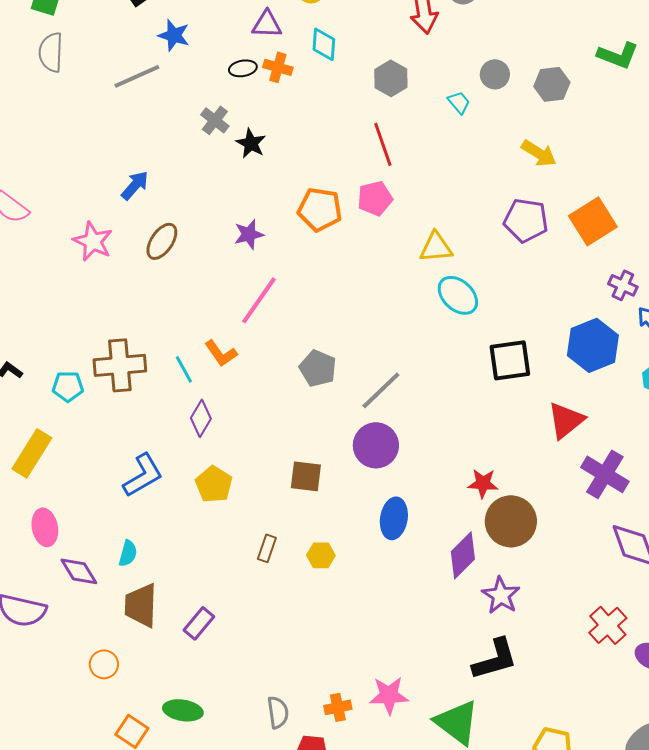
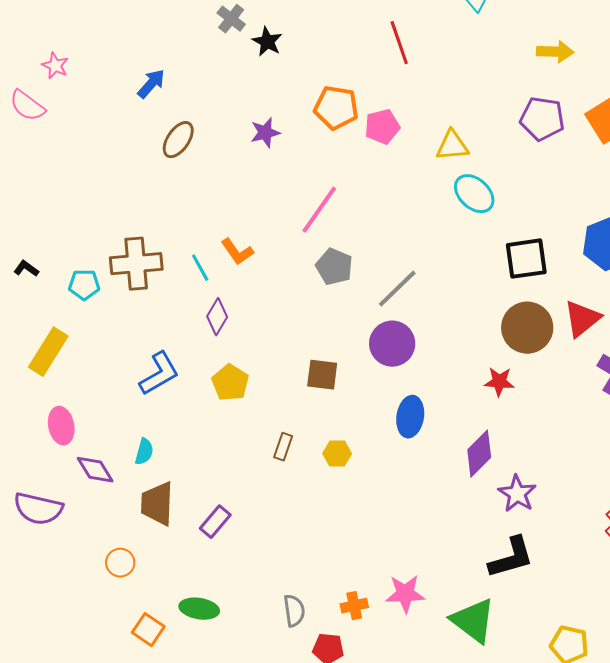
yellow arrow: (539, 153) -> (555, 52), turned -30
pink pentagon: (375, 198) -> (382, 127), moved
pink star: (93, 241) -> (55, 66), moved, size x0.7
pink line: (259, 300) -> (319, 210), moved
brown circle: (511, 521) -> (527, 328), moved

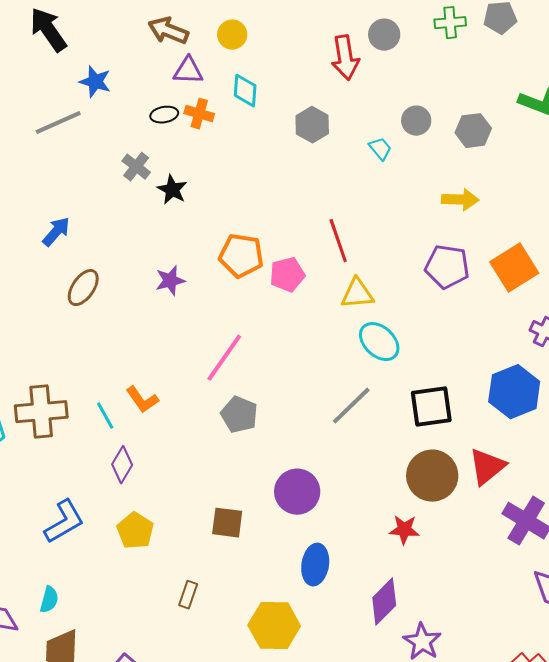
red line: (399, 43) -> (338, 241), moved
gray line: (397, 289) -> (351, 406), moved
yellow hexagon: (337, 454) -> (274, 626), moved, size x1.8

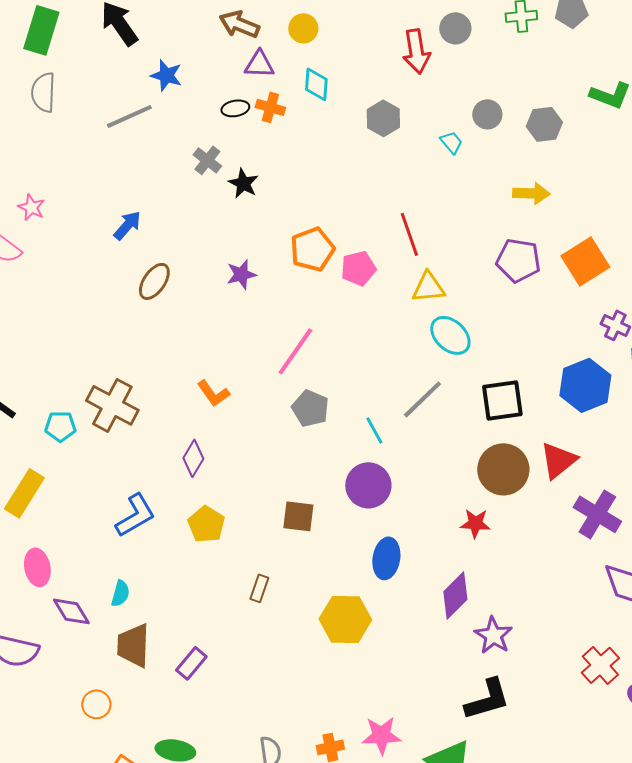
orange pentagon: (241, 256) -> (312, 249), turned -30
brown cross: (41, 412) -> (112, 405), turned 33
cyan line: (105, 416) -> (374, 430), moved

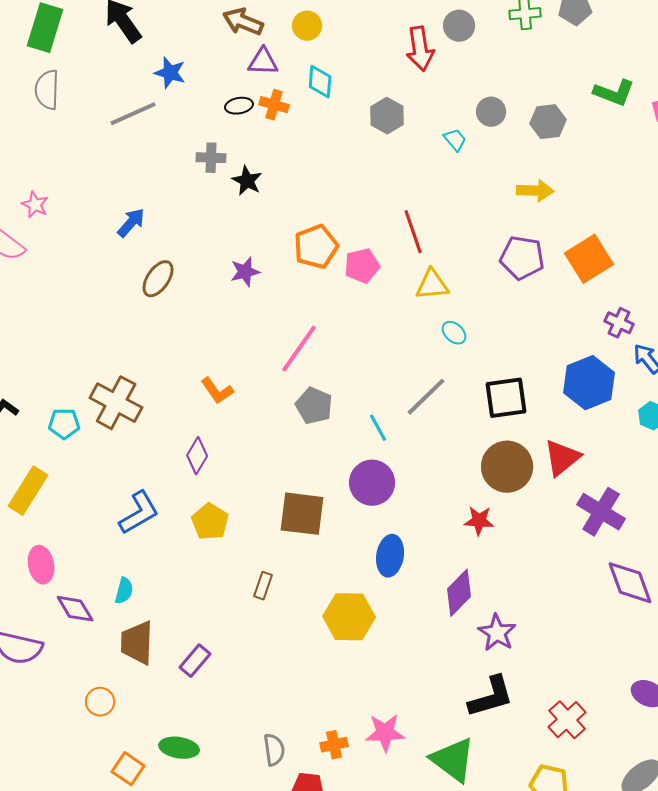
gray cross: (207, 160) -> (211, 158), turned -36
cyan ellipse: (450, 335) -> (454, 333), size x0.6
brown square: (298, 516) -> (302, 514), size x1.4
red cross: (600, 665) -> (567, 720), moved

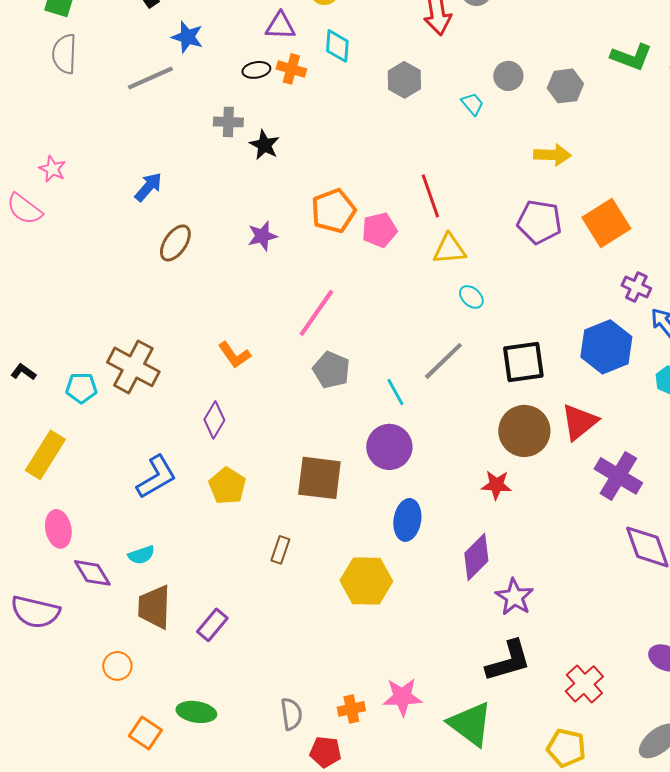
cyan semicircle: (124, 591) -> (141, 555), turned 56

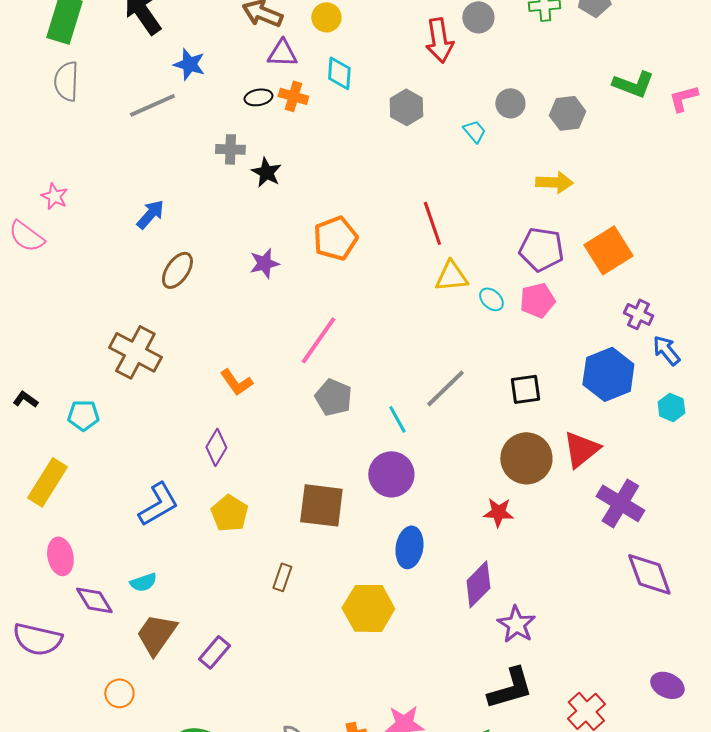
pink pentagon: (379, 230) -> (537, 300), moved
cyan ellipse: (471, 297) -> (491, 299), moved
black square: (523, 362) -> (525, 389), size x0.7
brown cross: (133, 367) -> (135, 352), moved
brown trapezoid: (154, 607) -> (156, 634), turned 33

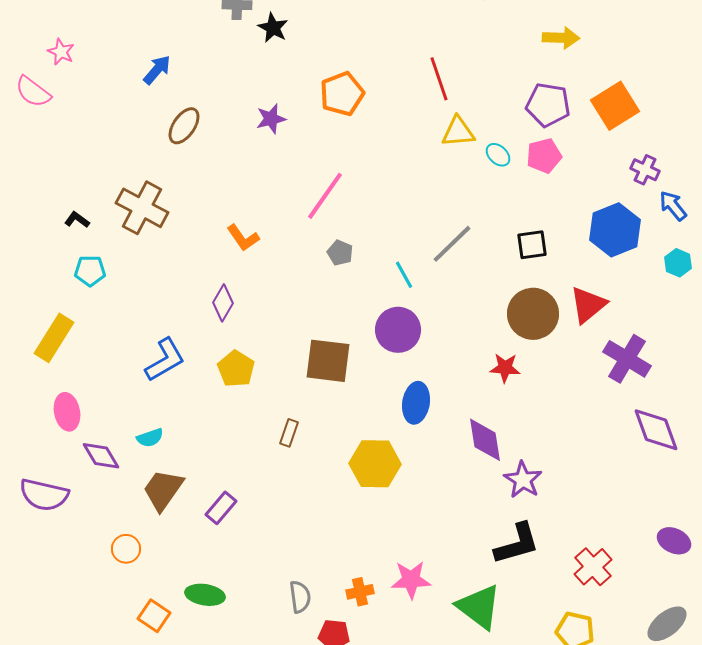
gray pentagon: (333, 397) -> (340, 253), size x0.7
black L-shape: (25, 399) -> (77, 220), moved
purple diamond: (478, 584) -> (485, 440), turned -54

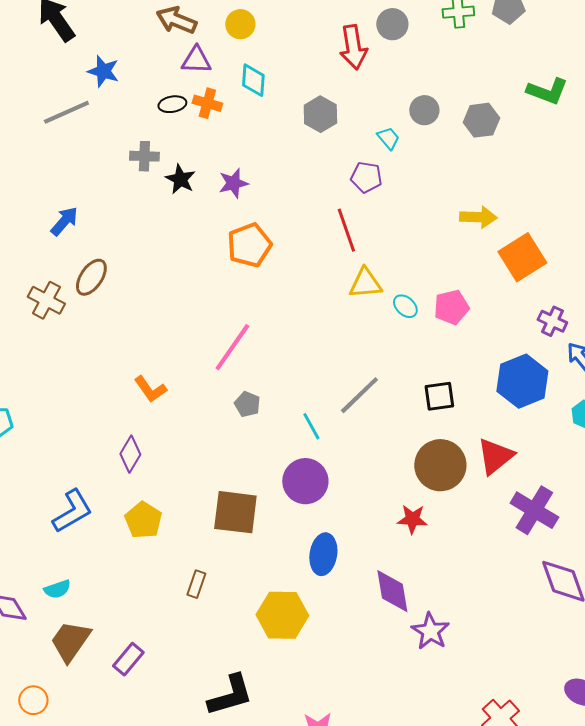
yellow arrow: (561, 38) -> (478, 217), moved
purple pentagon: (548, 105) -> (366, 177), moved, size x0.7
purple star: (271, 119) -> (233, 183), moved
brown cross: (142, 208) -> (46, 300), moved, size x0.7
black L-shape: (517, 544) -> (230, 695), moved

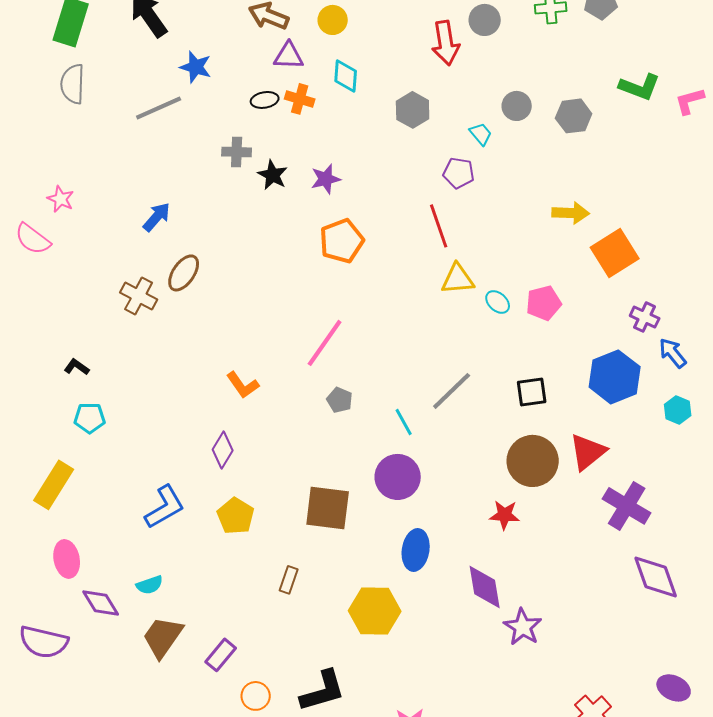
orange circle: (33, 700) -> (256, 696), moved

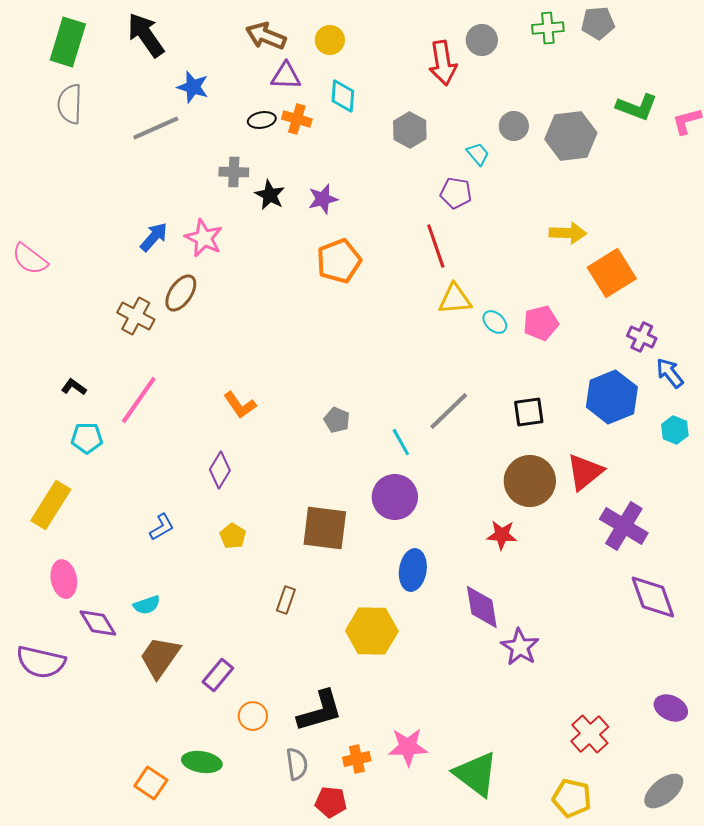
gray hexagon: (574, 116) -> (571, 136), size x1.4
pink star: (61, 199) -> (204, 238), moved, size x1.4
pink line: (325, 343) -> (139, 400), moved
blue L-shape: (165, 507) -> (162, 527), size x0.6
yellow pentagon: (236, 516) -> (233, 536), size x0.7

